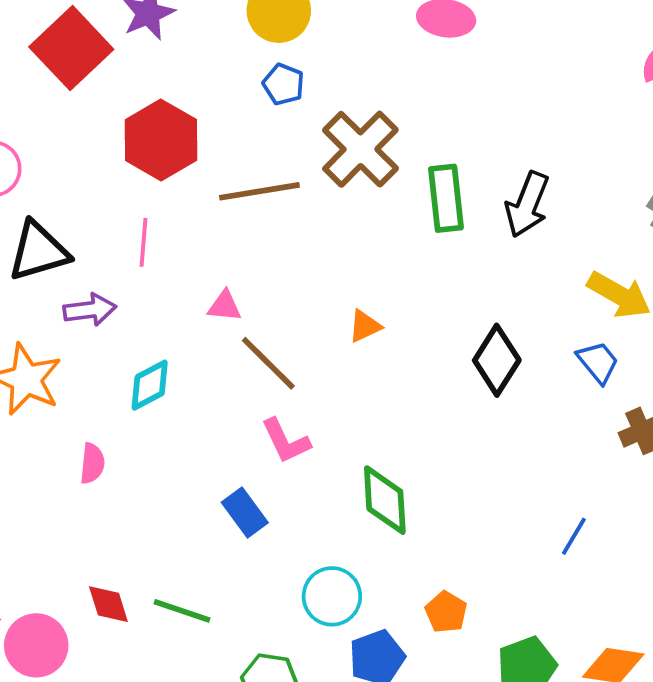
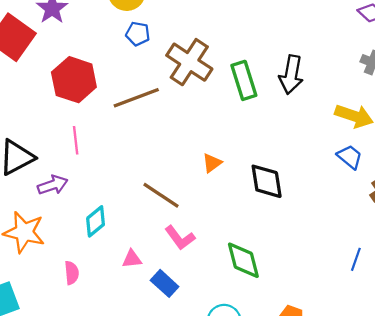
pink triangle: (224, 306) -> (132, 259), moved
black diamond: (497, 360) -> (267, 181), moved, turned -30

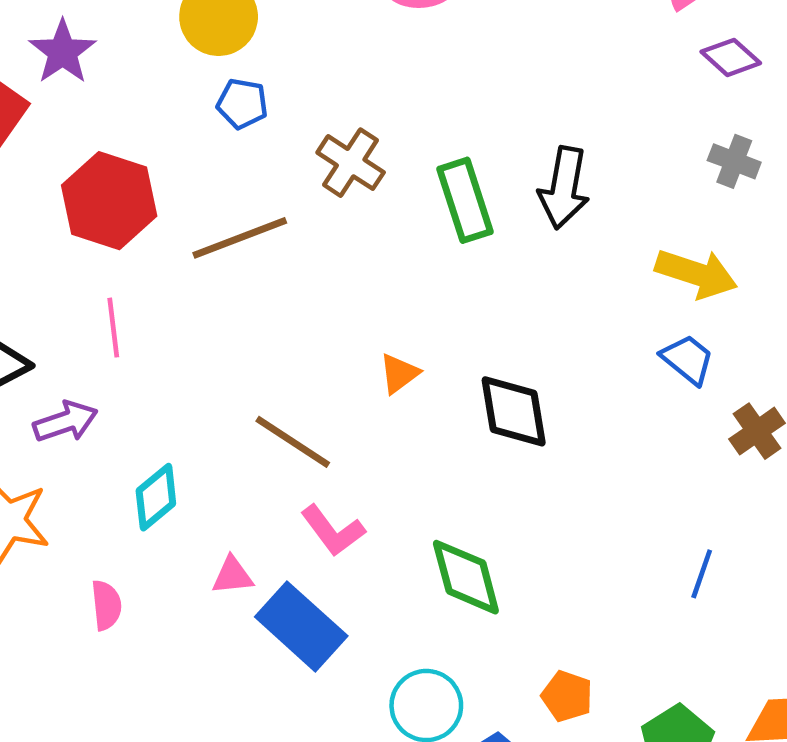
brown cross: (189, 62) -> (351, 163), size x0.7
blue rectangle: (165, 283) -> (301, 626), size x1.5

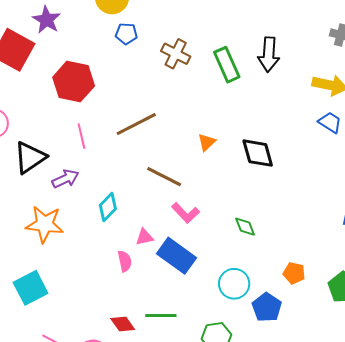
brown line: (240, 238) -> (136, 124), moved
green diamond: (466, 577) -> (245, 227), size x0.6
pink semicircle: (106, 605) -> (125, 261), moved

